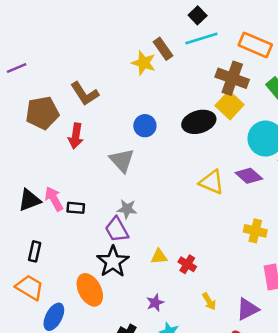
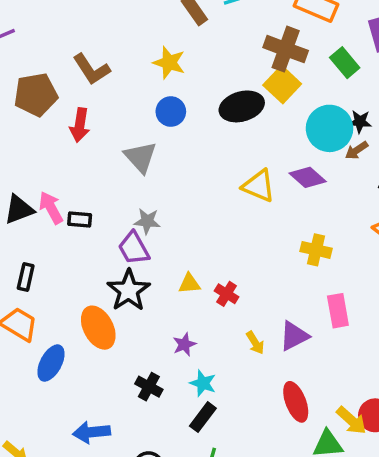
yellow star: (144, 63) -> (169, 63), moved
purple triangle: (248, 309) -> (294, 336), moved

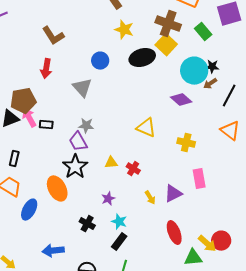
yellow star: (169, 63) -> (124, 30), moved
brown pentagon: (36, 95) -> (23, 101), moved
yellow triangle: (259, 186) -> (146, 128), moved

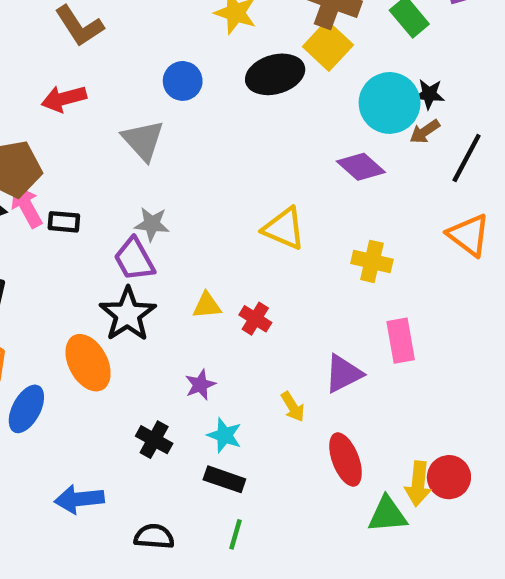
red arrow: (46, 69) -> (64, 99), turned 66
yellow arrow: (150, 198) -> (293, 407), moved
black rectangle: (119, 242) -> (224, 479), turned 72
yellow arrow: (207, 244) -> (418, 484), turned 54

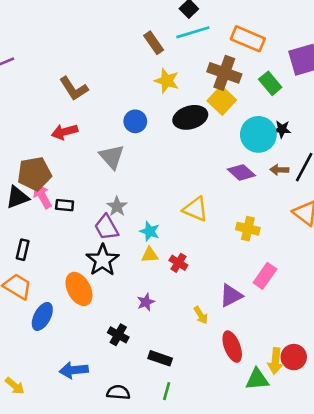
brown arrow: (425, 132) -> (279, 170), moved, turned 36
gray star: (152, 224) -> (117, 206), turned 30
pink rectangle: (401, 341) -> (265, 276), turned 45
cyan star: (224, 435) -> (150, 231), moved

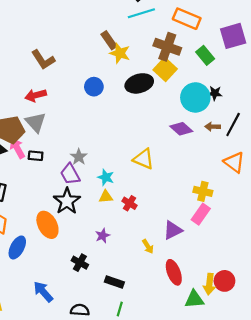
brown rectangle: (154, 43) -> (109, 40), moved
gray triangle: (112, 157) -> (36, 122), moved
yellow cross: (248, 229) -> (203, 191), moved
blue arrow: (74, 370) -> (43, 292), turned 55

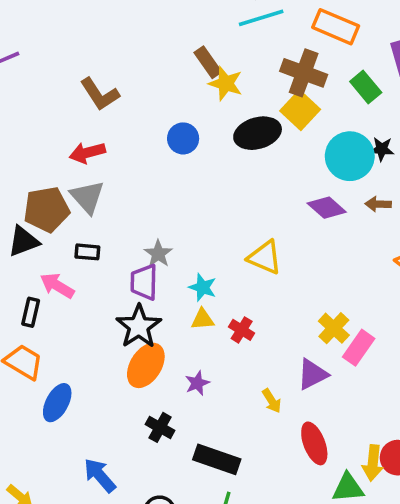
pink arrow: (17, 148) -> (57, 286), moved, turned -30
purple trapezoid: (70, 174) -> (144, 282), turned 30
yellow cross: (203, 191) -> (334, 328), moved, turned 30
orange ellipse: (47, 225) -> (146, 365), moved, turned 60
black rectangle: (114, 282) -> (217, 459), size x1.4

